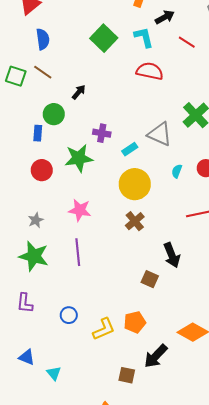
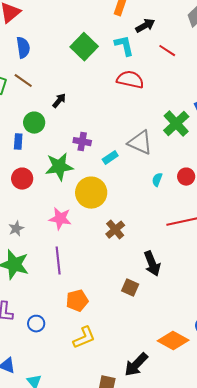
yellow circle: (135, 184) -> (91, 193), moved
blue circle: (69, 315) -> (36, 324), moved
orange pentagon: (135, 322) -> (77, 301), moved

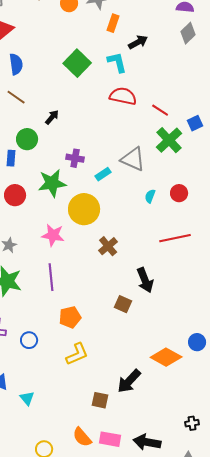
red line: (167, 51) -> (160, 110), moved

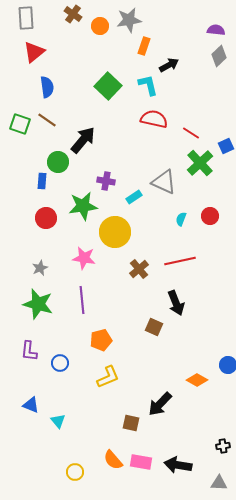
black arrow: (52, 117) -> (83, 140), size x1.8
red line: (175, 238) -> (180, 261), moved
orange diamond: (166, 357) -> (197, 380), size x0.7

